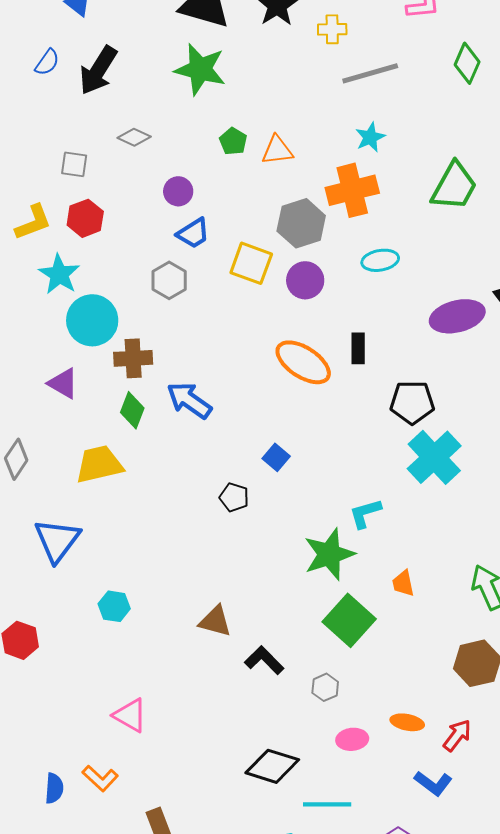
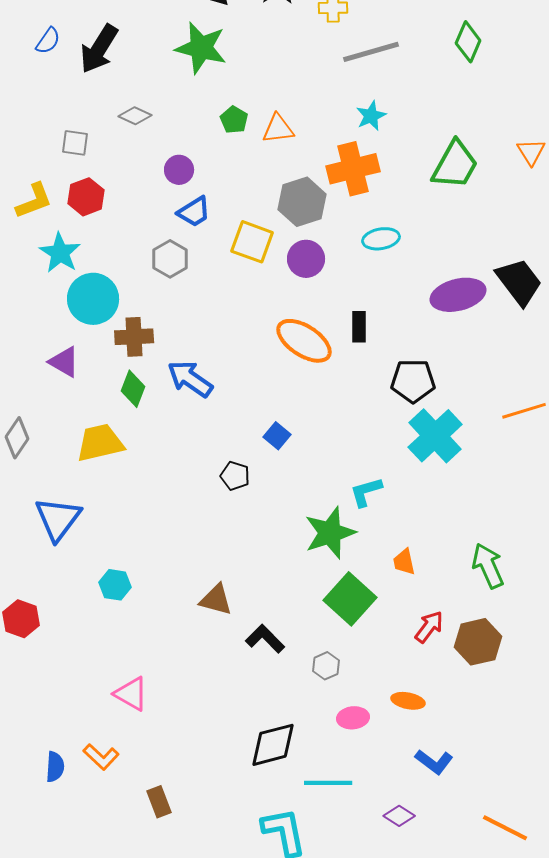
red arrow: (457, 735) -> (429, 627), moved
black diamond: (272, 766) -> (273, 745), turned -32

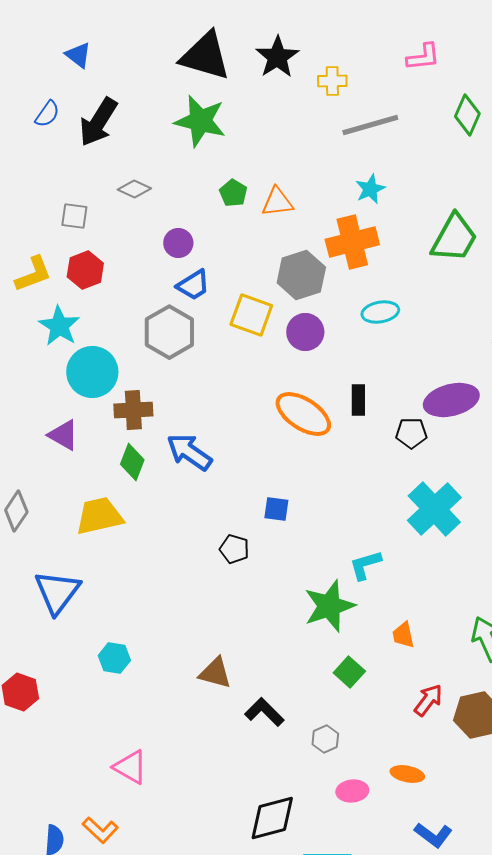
gray hexagon: (170, 259) -> (169, 332), size x1.4
purple ellipse: (458, 295) -> (451, 400), moved
black pentagon: (413, 381) -> (411, 433), moved, size x0.7
blue square: (277, 436) -> (276, 509), turned -32
green square: (350, 599) -> (349, 672), size x0.6

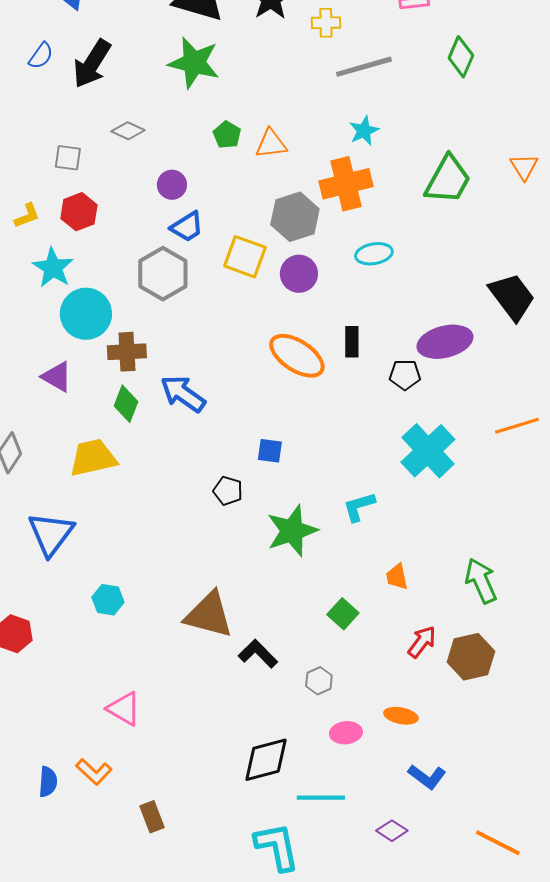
yellow L-shape: (33, 274) -> (27, 216), size x0.7
green star: (329, 606) -> (292, 531), moved
brown triangle: (215, 673) -> (209, 615), size x1.5

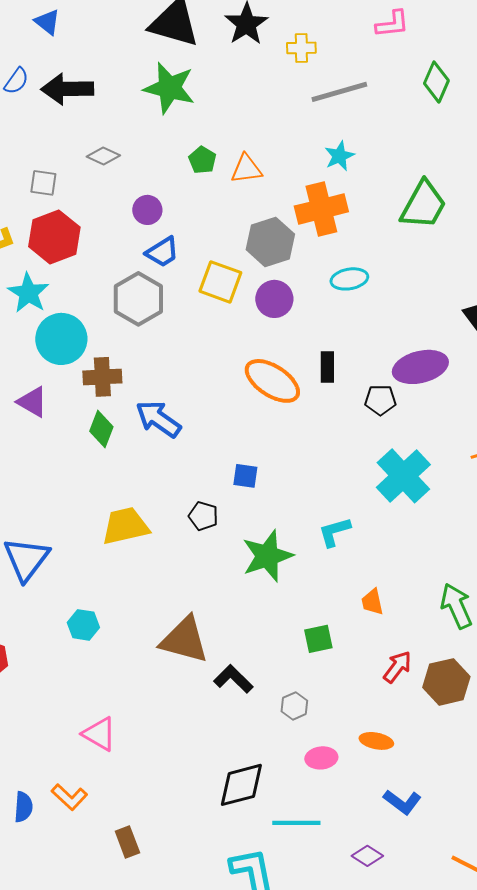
black arrow: (92, 64) -> (67, 89), turned 57
red hexagon: (79, 212) -> (54, 237), size x1.4
yellow trapezoid: (93, 458) -> (125, 526), moved
green square: (343, 614) -> (318, 639), turned 36

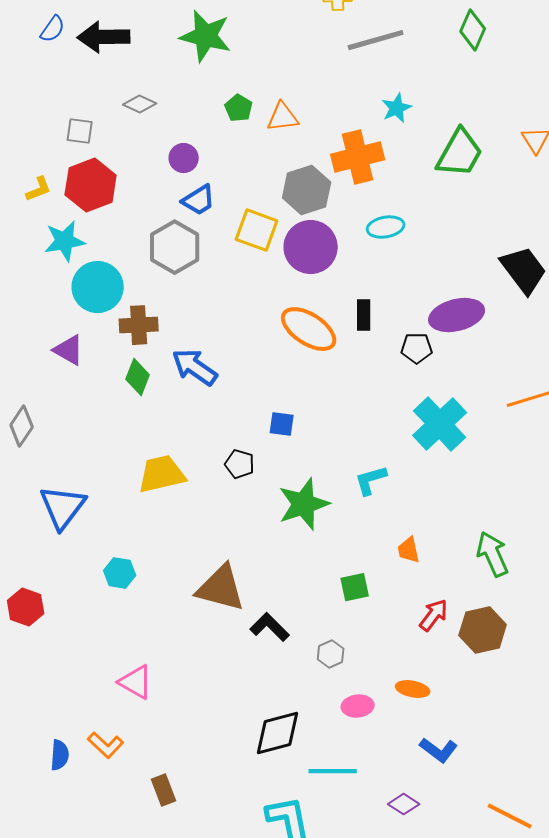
cyan star: (339, 156) -> (397, 108), moved
cyan star: (28, 293) -> (65, 241), turned 30
purple circle: (274, 299) -> (311, 247), size x1.4

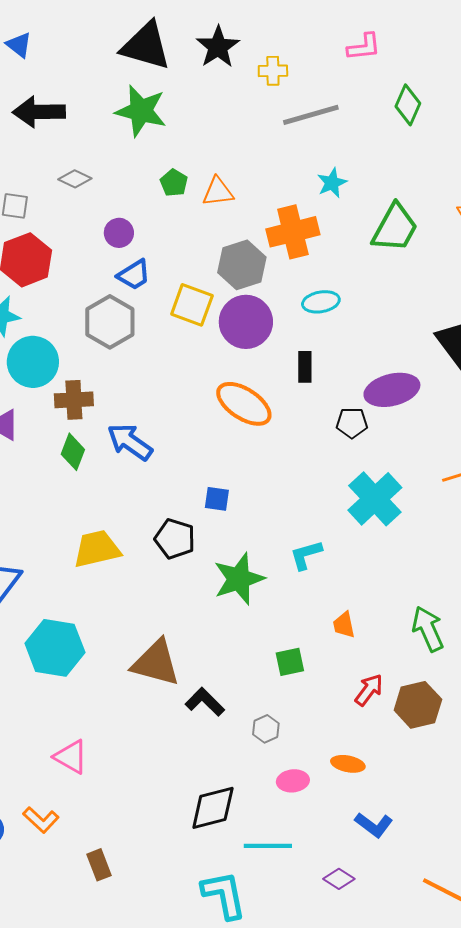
black rectangle: (364, 315) -> (305, 367), moved
black pentagon: (240, 464) -> (175, 539), size x1.4
cyan hexagon: (120, 573) -> (55, 648), size x1.8

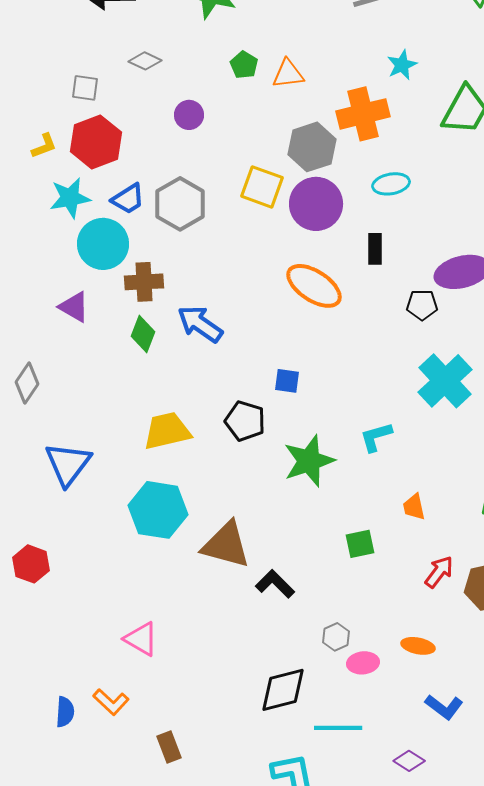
blue trapezoid: (134, 275) -> (128, 199), moved
cyan hexagon: (55, 648) -> (158, 510), moved
gray hexagon: (266, 729) -> (336, 637), moved

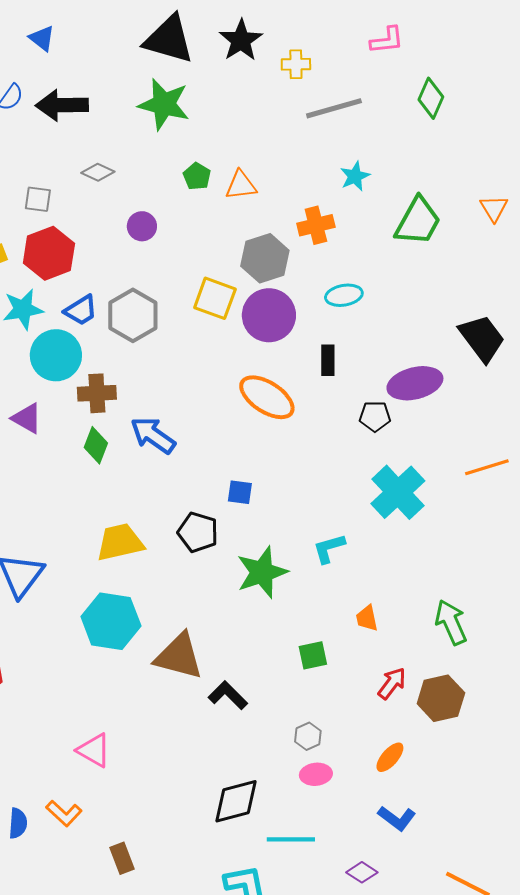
orange cross: (363, 114) -> (316, 225), size x0.7
gray hexagon: (336, 637) -> (308, 736), moved
orange ellipse: (418, 646) -> (390, 757), moved, turned -60

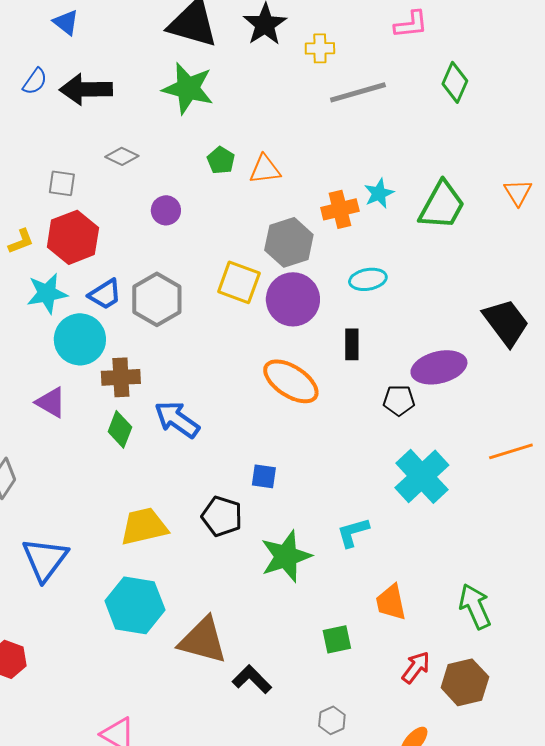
cyan star: (355, 176) -> (379, 193), moved
orange trapezoid: (367, 618) -> (391, 602), size x1.4

